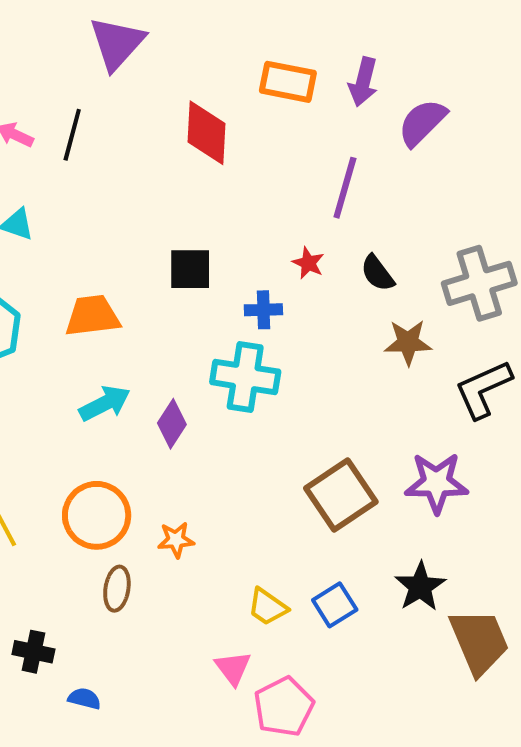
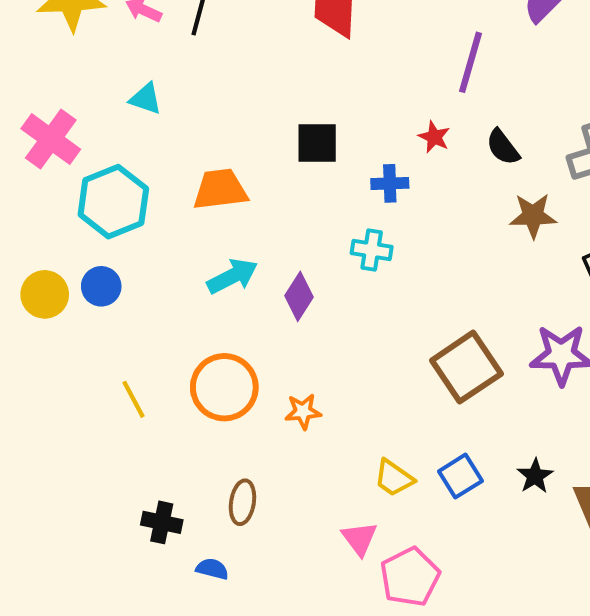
cyan cross: (245, 377) -> (372, 250), size x0.6
black star: (420, 587) -> (535, 476), moved, size x0.7
brown ellipse: (117, 589) -> (242, 502), moved

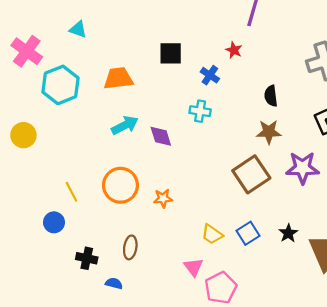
black semicircle: (503, 147) -> (271, 96), moved, turned 30
blue cross: (390, 183) -> (210, 75), turned 36
brown star: (533, 216) -> (269, 132), moved
blue circle: (101, 286) -> (54, 222), moved
purple diamond: (299, 296) -> (161, 136), turned -50

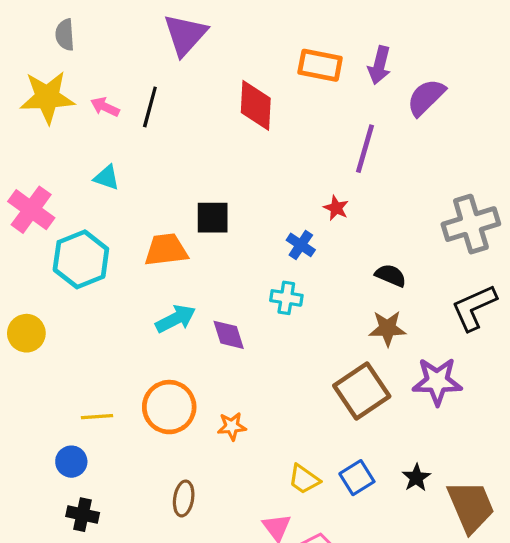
black square: (171, 53) -> (213, 218), moved
black semicircle: (271, 96) -> (391, 275), turned 120
yellow line: (71, 192) -> (97, 417), turned -66
black cross: (87, 258) -> (83, 515), moved

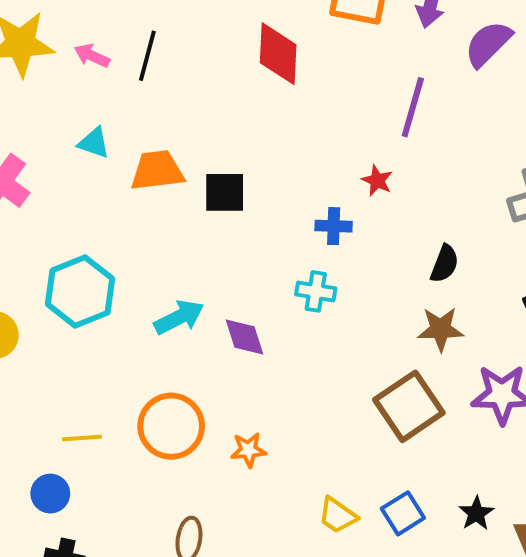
blue cross: (301, 245) -> (334, 226), turned -32
orange trapezoid: (166, 250) -> (157, 171), moved
cyan hexagon: (81, 259) -> (80, 291), moved
black semicircle: (391, 275) -> (445, 264), turned 88

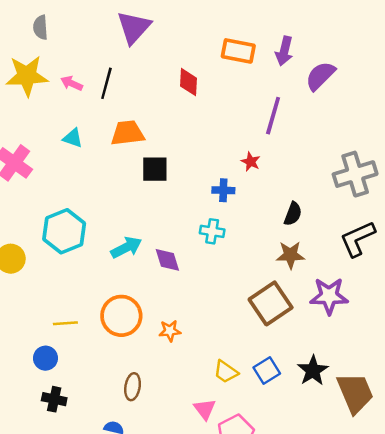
red diamond: (278, 54) -> (188, 82), size x0.7
orange trapezoid: (157, 171) -> (128, 133), moved
black star: (476, 513) -> (313, 371), size x1.4

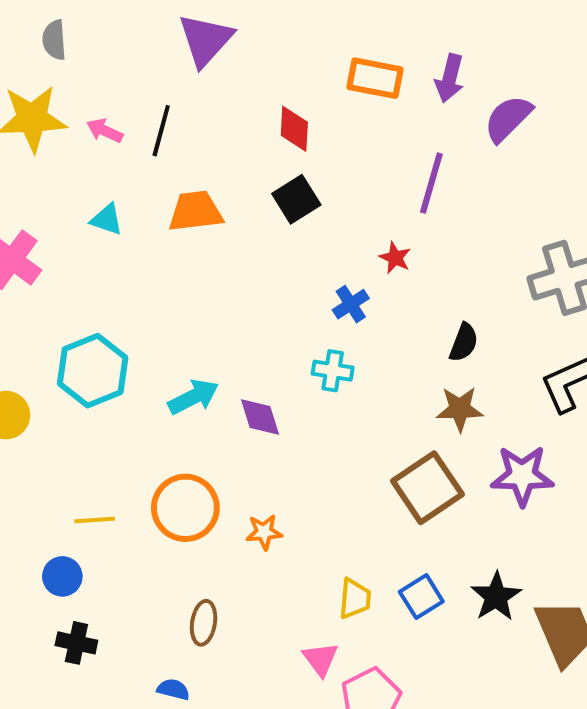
black square: (155, 169) -> (296, 199), moved, turned -32
blue cross: (223, 190) -> (351, 304), turned -35
yellow trapezoid: (226, 372) -> (355, 599), turned -120

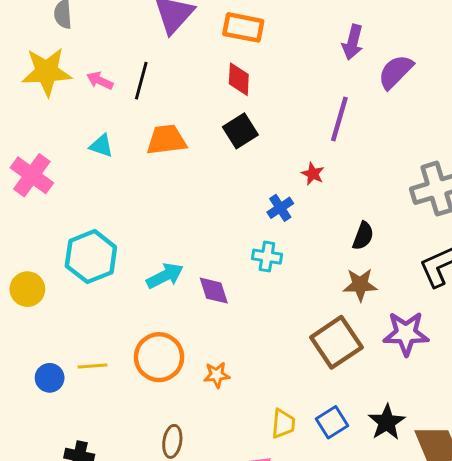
orange rectangle: (375, 78) -> (243, 27), moved
blue circle: (62, 576) -> (50, 378), moved

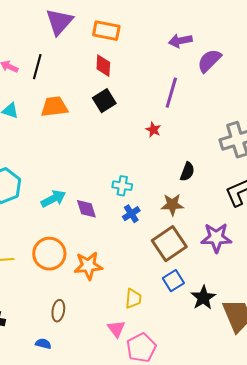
purple arrow: (353, 42) -> (180, 41), turned 65
blue cross: (280, 208) -> (131, 214), moved
brown star: (360, 285) -> (172, 205), moved
orange star: (217, 375) -> (88, 266), size x1.6
blue square: (332, 422) -> (173, 281), moved

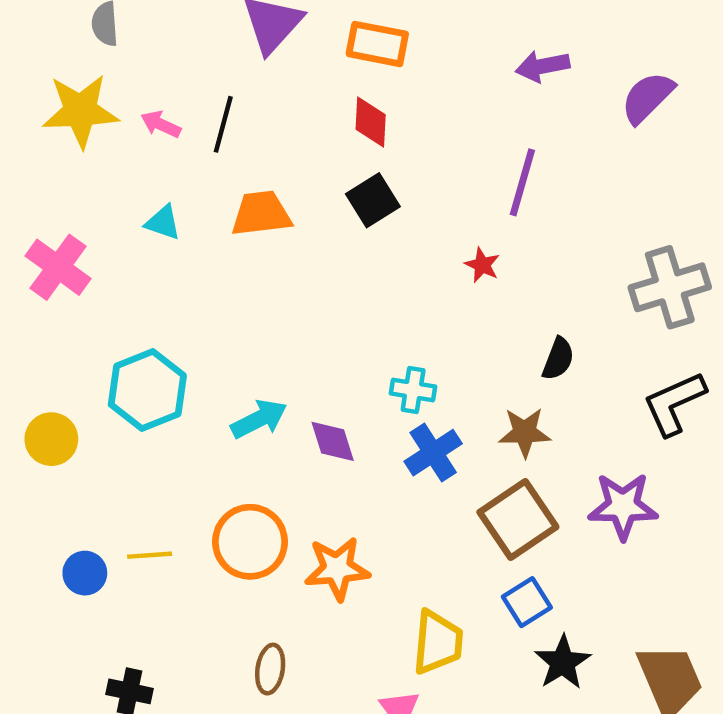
purple semicircle: (209, 61) -> (647, 98), moved
blue cross: (131, 214) -> (433, 453), size x1.4
black star: (203, 298) -> (563, 662), moved
yellow trapezoid: (133, 299) -> (438, 642), size x1.4

